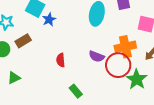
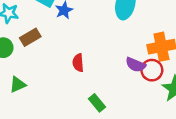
purple semicircle: (97, 56) -> (136, 65), moved
red circle: (118, 65) -> (152, 70), size x0.7

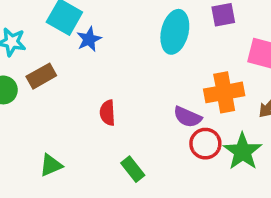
red circle: (152, 70) -> (205, 144), moved
green triangle: (18, 85) -> (51, 165), moved

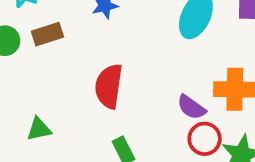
red semicircle: (107, 113) -> (109, 86), size x1.6

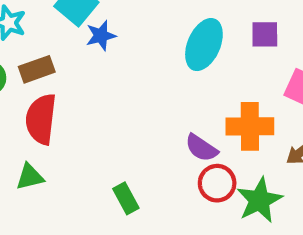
red semicircle: (109, 86) -> (41, 119), moved

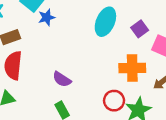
purple square: (265, 34) -> (140, 29), moved, turned -35
purple semicircle: (201, 148) -> (62, 79), moved

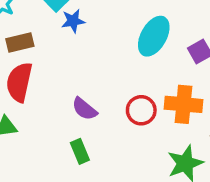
red circle: (114, 101) -> (141, 110), moved

